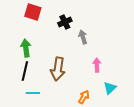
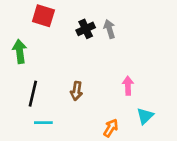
gray arrow: (83, 37) -> (109, 29), moved
green arrow: (26, 48) -> (20, 51), moved
brown arrow: (58, 69) -> (76, 91), size x0.6

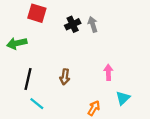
green arrow: (20, 51) -> (17, 43), turned -96
cyan line: (43, 123) -> (37, 104), turned 40

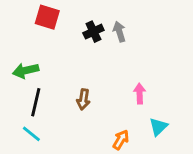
green arrow: (17, 43) -> (26, 71), moved
cyan line: (37, 104) -> (31, 134), moved

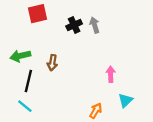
red square: (47, 17) -> (37, 14), turned -30
brown arrow: (83, 99) -> (52, 63), moved

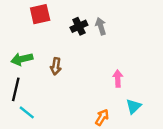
black line: (28, 81) -> (16, 89), moved

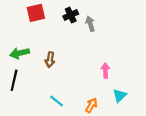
black cross: (79, 26) -> (71, 15), moved
cyan line: (27, 112) -> (57, 101), moved

